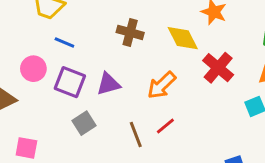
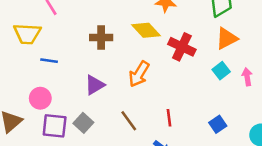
pink circle: (33, 69) -> (40, 98), moved
purple square: (70, 82) -> (55, 126), moved
red line: (165, 126) -> (169, 118), moved, turned -42

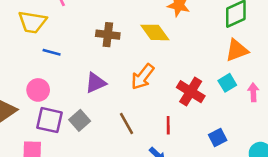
red cross: (182, 47) -> (191, 92), moved

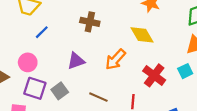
yellow diamond: (155, 32) -> (142, 35), moved
blue line: (52, 52) -> (42, 32), turned -64
brown line: (126, 123) -> (98, 97), turned -42

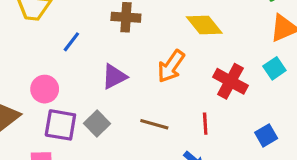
blue line: (42, 32) -> (71, 42), moved

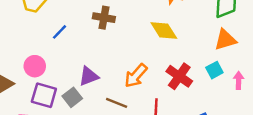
orange arrow: (171, 66) -> (136, 76), moved
purple triangle: (114, 77) -> (89, 76), moved

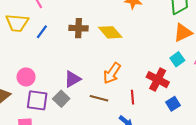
yellow diamond: (164, 30) -> (110, 32), moved
blue line: (60, 32) -> (42, 32), moved
red cross: (179, 76) -> (158, 80), moved

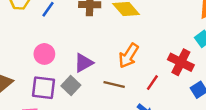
pink circle: (26, 77) -> (44, 54), moved
red line: (133, 97) -> (152, 83), turned 40

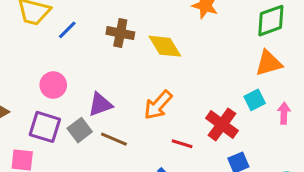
red line: (152, 83) -> (182, 144), turned 63
brown line: (114, 84) -> (114, 139), moved

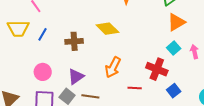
brown cross: (120, 33) -> (74, 41), moved

